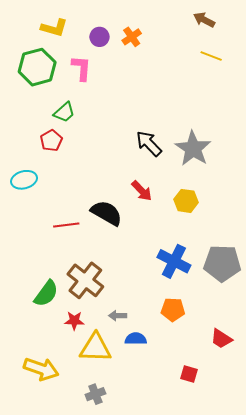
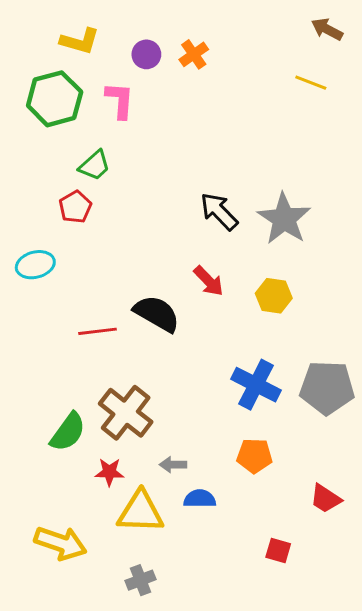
brown arrow: (204, 20) -> (327, 29), moved

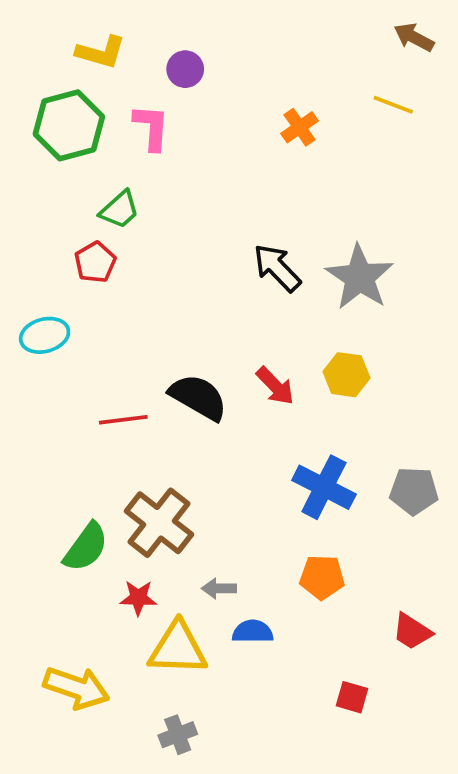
orange cross: (194, 54) -> (300, 127), moved
red arrow: (209, 281) -> (275, 386), moved
gray pentagon: (327, 388) -> (414, 491), size x0.7

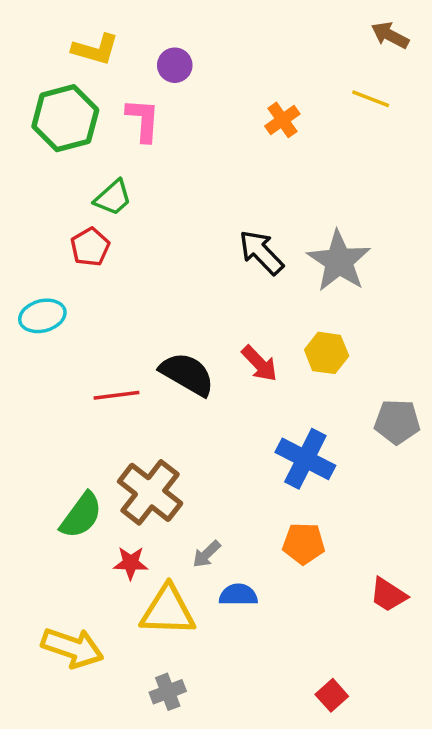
gray pentagon: (414, 491) -> (397, 422), moved
gray arrow: (219, 588) -> (207, 554), turned -44
red square: (352, 697) -> (332, 695), moved, turned 32

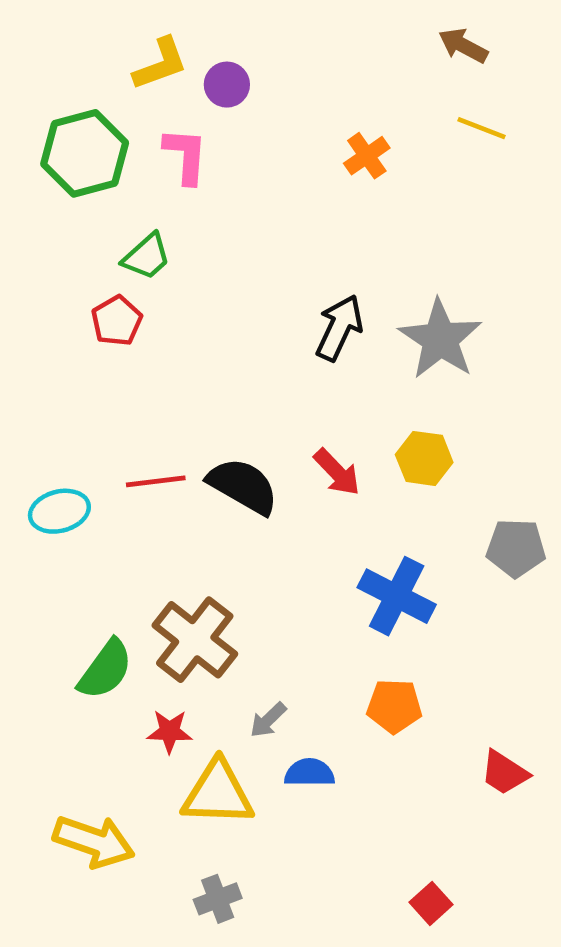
brown arrow: (390, 35) -> (463, 46), moved
yellow L-shape: (95, 49) -> (160, 64), moved, turned -36
black arrow: (261, 252) -> (339, 328), turned 69
cyan ellipse: (42, 316) -> (59, 511), moved
red line: (117, 395) -> (156, 481), moved

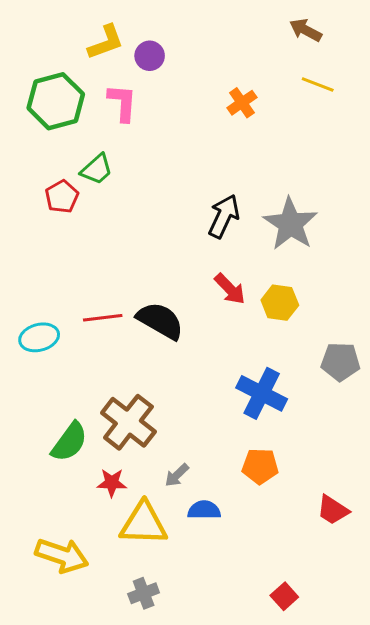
red pentagon: (117, 321) -> (62, 197), moved
red arrow: (337, 472) -> (230, 289), moved

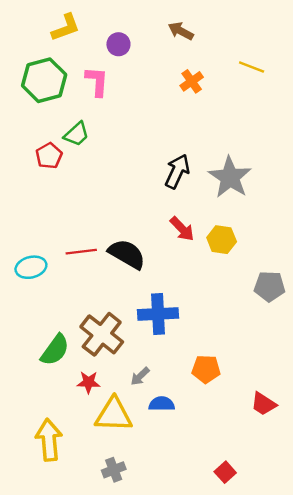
brown arrow: (306, 30) -> (181, 31), moved
yellow L-shape: (106, 42) -> (66, 27), moved
blue cross: (262, 393) -> (158, 314), moved, turned -30
yellow arrow: (62, 555) -> (49, 440), turned -114

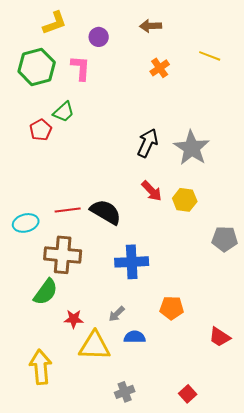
brown arrow: (181, 31) -> (151, 26), turned -30
brown cross: (102, 334) -> (63, 255), moved, turned -33
gray cross: (114, 470) -> (125, 392), moved

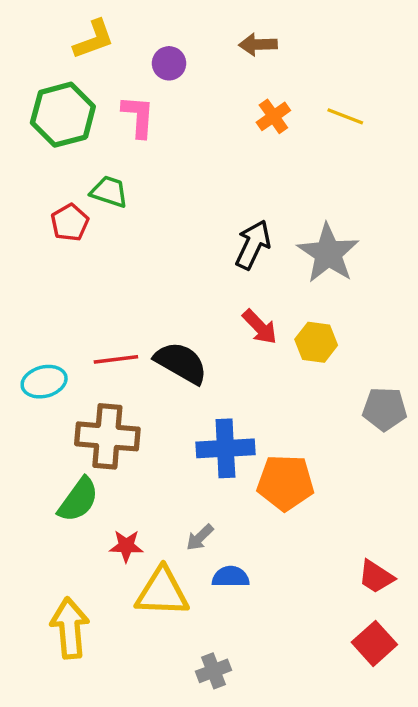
yellow line: (210, 56) -> (345, 116), moved
green trapezoid: (64, 112) -> (109, 192), turned -120
orange pentagon: (172, 308) -> (285, 483), moved, size x1.4
red square: (188, 394) -> (374, 643), moved, size x1.4

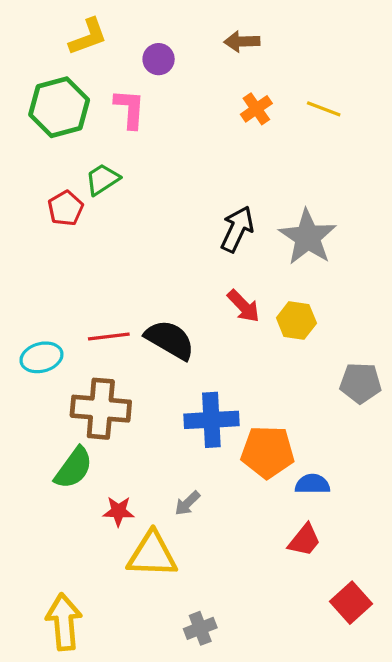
green trapezoid: (109, 192) -> (102, 179), turned -51
blue semicircle: (231, 577) -> (312, 484), moved
red trapezoid: (376, 577) -> (304, 540), moved, turned -84
yellow arrow: (70, 628) -> (64, 622), moved

